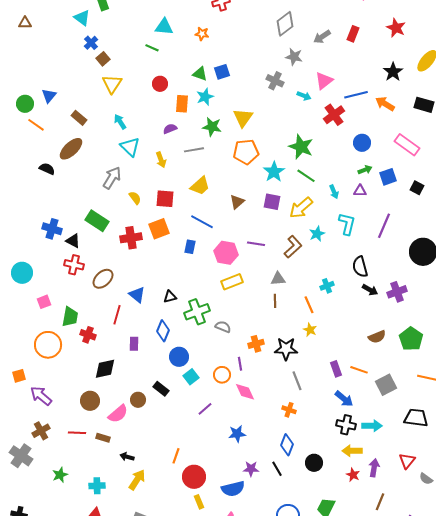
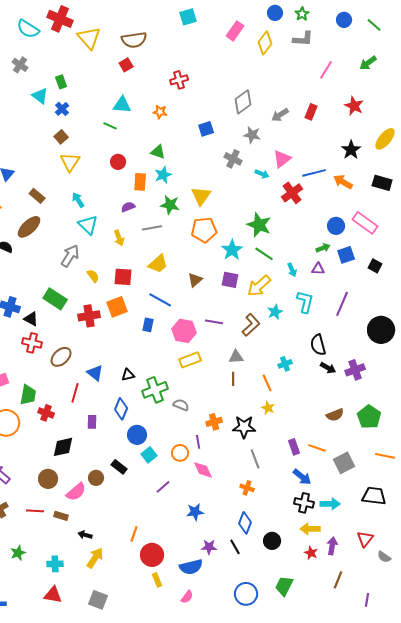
blue cross: (91, 43) -> (62, 109), moved
blue square: (222, 72) -> (206, 129), moved
blue circle: (362, 143) -> (336, 226), moved

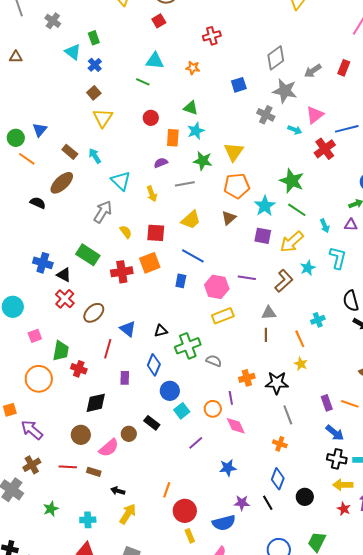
gray star: (252, 135) -> (285, 91), size x1.4
cyan arrow: (78, 200) -> (95, 156), moved
brown triangle: (195, 280) -> (229, 218), moved
red cross: (32, 343) -> (65, 299), turned 30

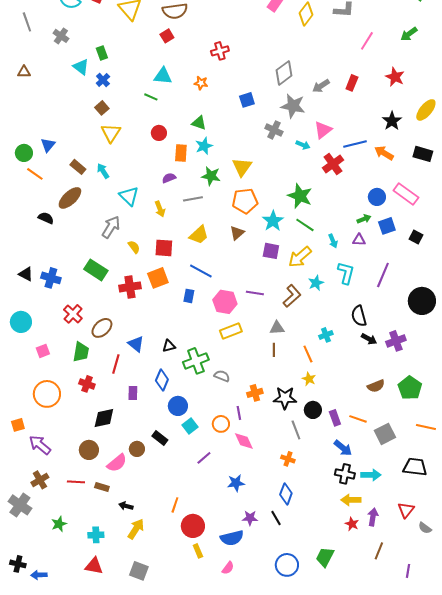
black triangle: (64, 275) -> (26, 274), moved
green trapezoid: (61, 351) -> (81, 352), moved
black circle: (305, 497) -> (313, 410), moved

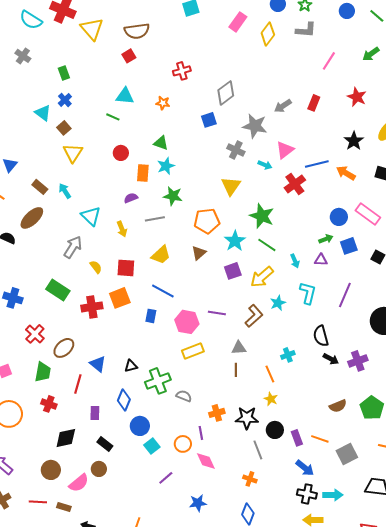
cyan triangle: (81, 67) -> (43, 113), moved
gray diamond: (284, 73) -> (226, 93), moved
yellow triangle: (242, 167) -> (231, 186), moved
purple square: (271, 251) -> (233, 271), turned -30
black rectangle: (160, 438) -> (105, 444), moved

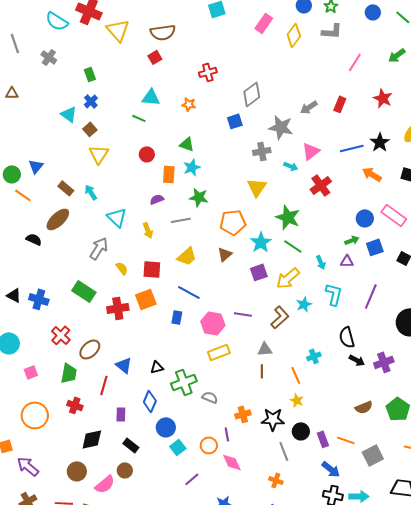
gray cross: (236, 150) -> (262, 151), turned -36
blue line: (317, 164) -> (352, 148), moved

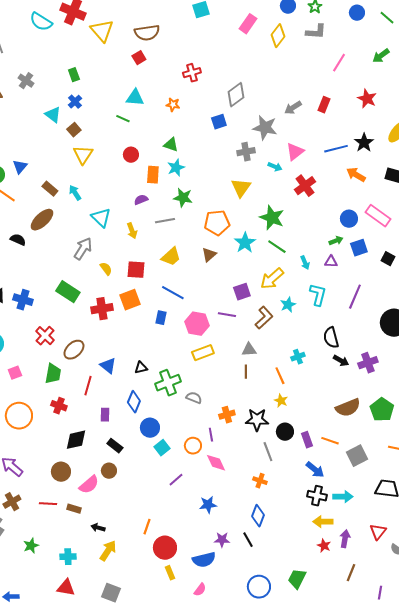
gray cross: (49, 57) -> (26, 81), moved
purple square: (259, 272) -> (242, 292), moved
brown semicircle: (364, 407) -> (348, 408), size x1.4

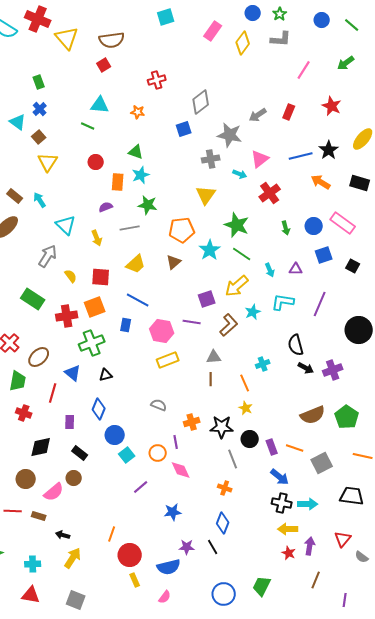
green arrow: (336, 241) -> (286, 228), moved, turned 96
cyan L-shape: (318, 295) -> (283, 302), turned -95
green cross: (168, 383) -> (92, 343), moved

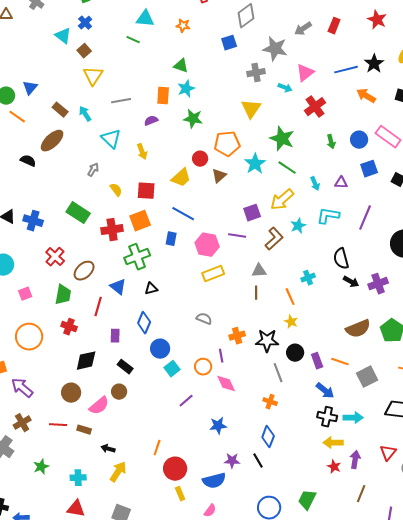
red circle: (96, 162) -> (200, 159), moved
gray line: (130, 228) -> (121, 101), moved
gray arrow: (48, 256) -> (93, 170), size x0.6

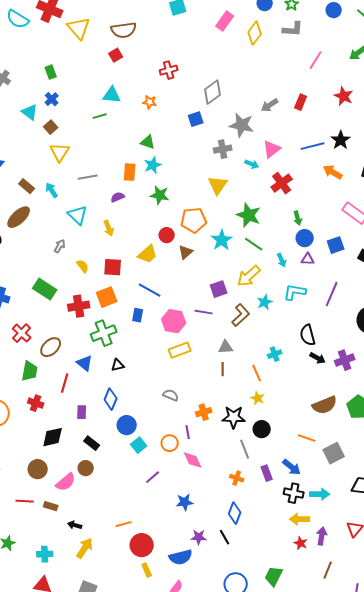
green line: (133, 40) -> (100, 116), turned -40
blue circle: (359, 140) -> (305, 238), moved
purple rectangle: (317, 361) -> (267, 473), moved
orange line: (157, 448) -> (124, 524), turned 56

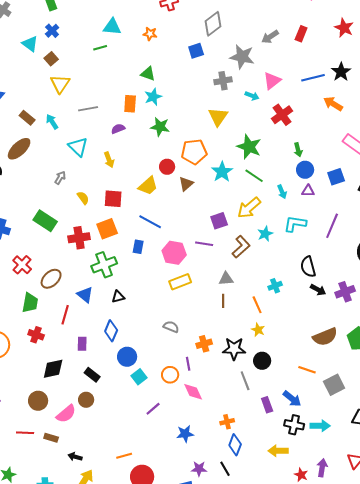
orange cross: (237, 478) -> (227, 422), moved, turned -32
yellow arrow: (300, 519) -> (278, 451), moved

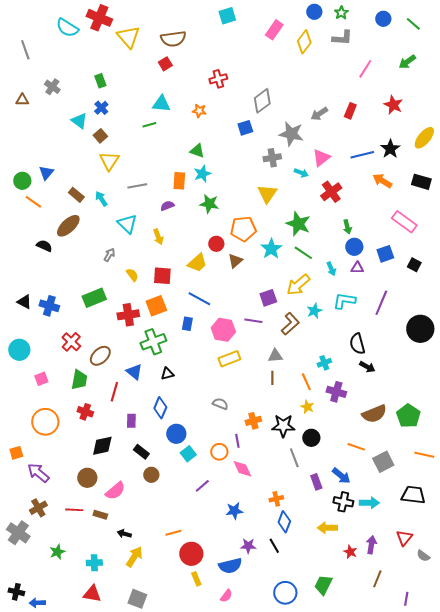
green rectangle: (45, 221) -> (94, 298), turned -55
purple cross: (345, 292) -> (336, 392), moved, turned 36
brown circle: (86, 400) -> (151, 475), moved

